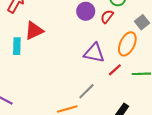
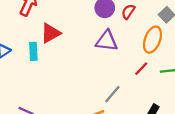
purple triangle: (94, 53) -> (107, 41), moved

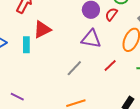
red line: (141, 69) -> (110, 65), moved
gray line: (112, 94) -> (74, 68), moved

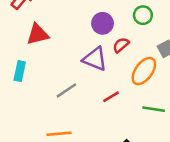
red semicircle: (111, 14) -> (121, 45), moved
cyan rectangle: (26, 45) -> (20, 71), moved

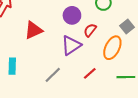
red triangle: (38, 34) -> (33, 30), moved
purple triangle: (95, 59) -> (71, 45), turned -45

